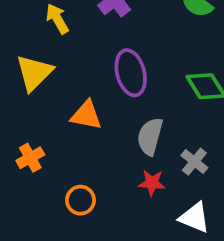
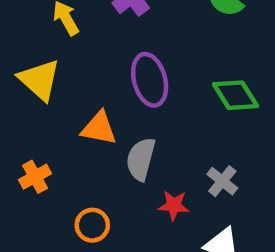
yellow triangle: (34, 73) -> (39, 80), turned -33
gray semicircle: (150, 136) -> (141, 159), moved

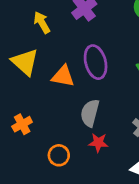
orange triangle: (99, 128) -> (63, 76), moved
red star: (174, 205) -> (98, 143), moved

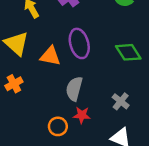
orange cross: (22, 124) -> (14, 84), moved
orange circle: (59, 155) -> (58, 126), moved

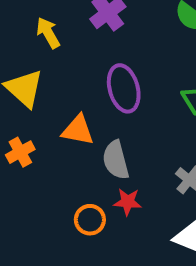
orange triangle: (50, 56) -> (78, 130), moved
gray semicircle: (74, 89) -> (116, 160), turned -30

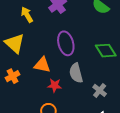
gray semicircle: (116, 160) -> (76, 73), moved
red star: (128, 202) -> (55, 85), moved

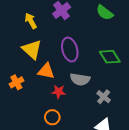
yellow triangle: (15, 43) -> (32, 50), moved
gray semicircle: (76, 73) -> (80, 79), turned -66

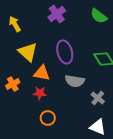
yellow arrow: (31, 21) -> (15, 24), moved
red star: (58, 92) -> (40, 93), moved

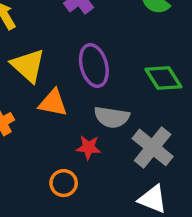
red star: (40, 93) -> (89, 147), moved
gray cross: (98, 98) -> (153, 147), size x1.6

